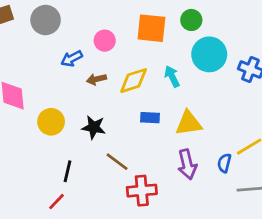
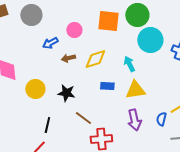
green circle: (191, 20) -> (137, 15), size x1.5
cyan arrow: (172, 76) -> (129, 64), moved

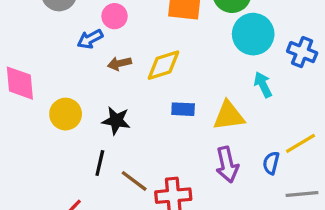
pink circle: (74, 30) -> (115, 16), moved
cyan arrow: (129, 64) -> (263, 85), moved
brown line: (83, 118) -> (134, 181), moved
black line: (47, 125) -> (100, 163), moved

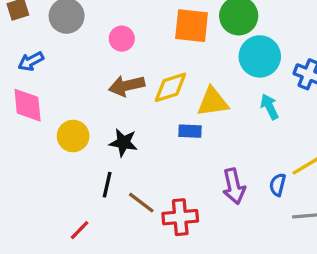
blue arrow: (90, 39) -> (31, 61), moved
brown arrow: (119, 63) -> (127, 86), size x1.5
yellow triangle: (229, 116) -> (213, 102), moved

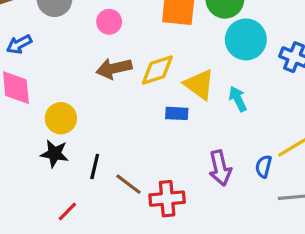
yellow triangle: (213, 102) -> (199, 84), turned 44
cyan arrow: (270, 107) -> (238, 99), moved
black star: (123, 143) -> (54, 154), moved

